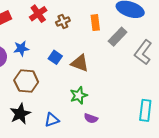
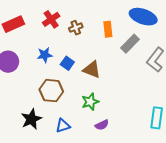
blue star: (21, 48) -> (45, 55), moved
brown hexagon: (26, 81) -> (51, 91), moved
purple semicircle: (91, 118) -> (102, 125), turned -48

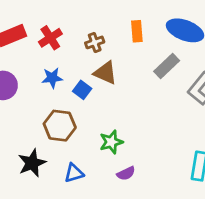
red cross: (51, 19) -> (50, 38), moved
orange rectangle: (108, 29) -> (137, 31), moved
brown triangle: (92, 69) -> (105, 73), moved

